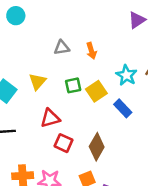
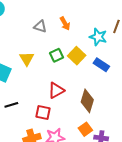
gray triangle: (62, 48) -> (40, 26), turned 40
red triangle: (50, 118) -> (56, 90), moved
red square: (63, 143) -> (43, 112), moved

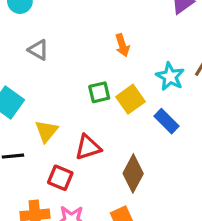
gray triangle: (40, 26) -> (38, 50), moved
yellow triangle: (27, 59) -> (46, 131), moved

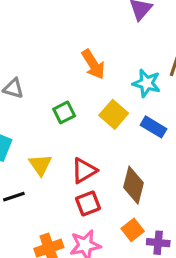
orange arrow: (122, 45) -> (93, 64), size x1.4
green square: (99, 92) -> (64, 112), moved
red square: (60, 178) -> (88, 203), moved, turned -30

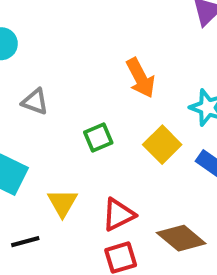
brown diamond: (134, 185) -> (181, 238), turned -69

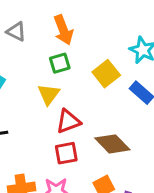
orange arrow: (141, 78) -> (63, 30), moved
yellow triangle: (62, 203) -> (49, 94), moved

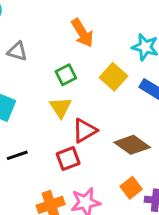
orange arrow: (63, 30) -> (82, 33), moved
red square: (66, 153) -> (68, 159), moved

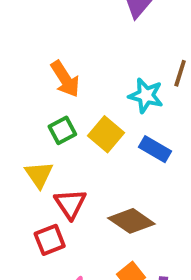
green square: (66, 75) -> (62, 130), moved
red triangle: (85, 131) -> (70, 204), turned -32

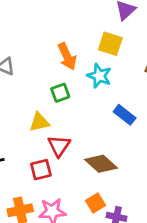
cyan star: (146, 96) -> (99, 76), moved
yellow square: (106, 134) -> (110, 44), moved, turned -30
yellow triangle: (39, 175) -> (39, 122), turned 45

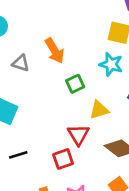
orange arrow: (67, 56) -> (55, 51), moved
yellow triangle: (39, 122) -> (99, 110), moved

